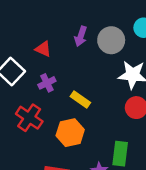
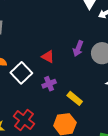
red cross: (29, 118) -> (24, 120), moved

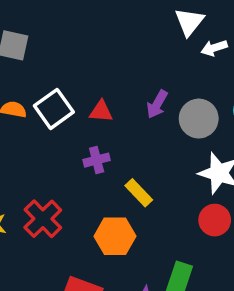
red triangle: (48, 57) -> (101, 111), turned -32
white square: (21, 73) -> (54, 109), moved

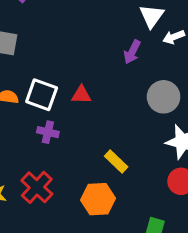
purple arrow: (157, 104) -> (132, 52), moved
white square: (54, 109) -> (42, 95), turned -32
purple cross: (97, 160) -> (48, 132), moved, turned 30

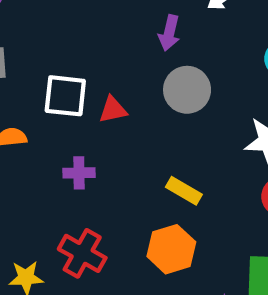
white square: (42, 95) -> (65, 96), moved
gray circle: (164, 97) -> (187, 90), moved

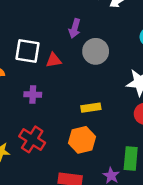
purple arrow: (169, 33) -> (75, 28), moved
yellow rectangle: (184, 191) -> (91, 108), turned -42

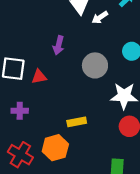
gray circle: (96, 51) -> (95, 65), moved
orange hexagon: (82, 140) -> (55, 148), moved

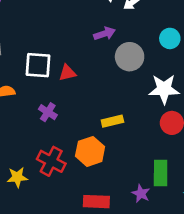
purple arrow: (59, 45) -> (105, 34), moved, turned -120
purple cross: (20, 111) -> (48, 112), turned 35

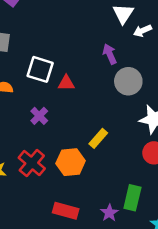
purple arrow: (105, 34) -> (110, 54), turned -108
yellow rectangle: (112, 121) -> (98, 138), turned -48

